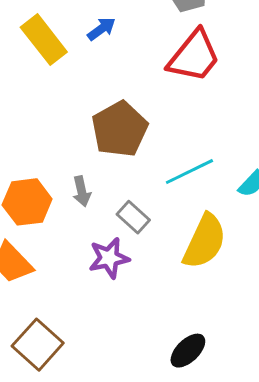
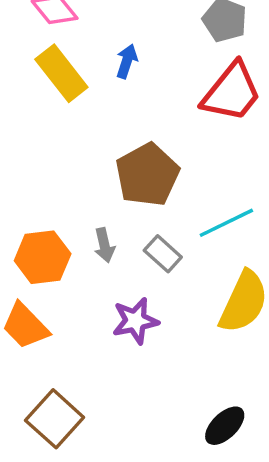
blue arrow: (101, 29) -> (127, 61), turned -36
gray rectangle: (133, 217) -> (163, 254), moved

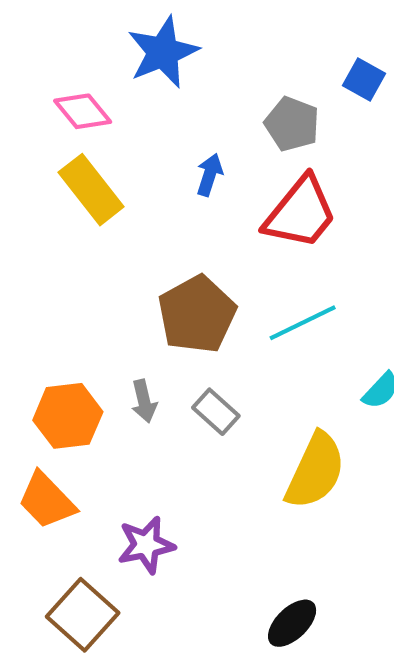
blue arrow: (127, 61) -> (210, 175), moved
cyan line: (226, 223) -> (303, 323), moved
purple star: (135, 321) -> (146, 545), moved

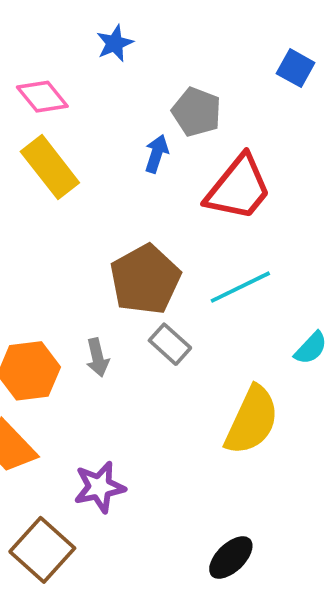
blue star: (163, 52) -> (115, 43), size x0.6
gray pentagon: (292, 124) -> (197, 112), moved
gray rectangle: (216, 412) -> (170, 344), moved

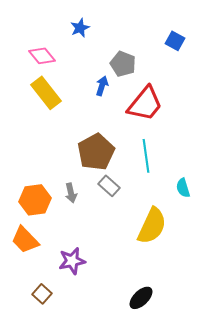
cyan line: (240, 287) -> (146, 156), turned -72
cyan semicircle: (311, 348) -> (183, 188), turned 120
brown square: (42, 550) -> (42, 294), size x0.6

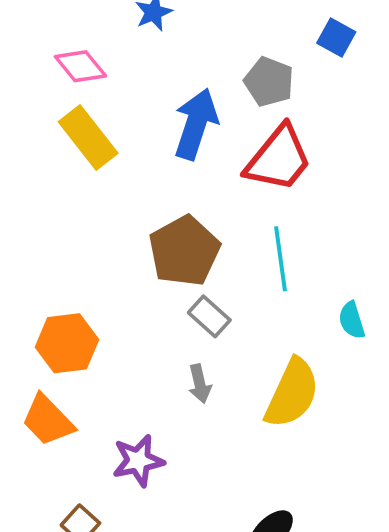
gray pentagon: (123, 64) -> (269, 82), moved
blue arrow: (102, 86) -> (196, 124), size x1.8
gray arrow: (71, 193) -> (200, 384), moved

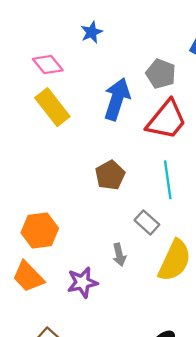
brown pentagon: (184, 251) -> (110, 175), size x0.7
gray rectangle: (209, 316) -> (147, 222), moved
purple star: (138, 461) -> (82, 282), moved

